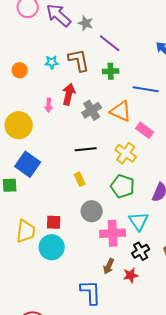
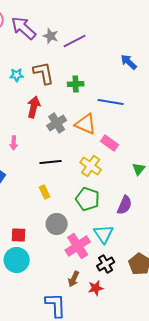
purple line: (110, 43) -> (75, 41), moved, turned -65
pink arrow: (49, 105) -> (14, 143), moved
pink cross: (113, 233) -> (78, 246), turned -30

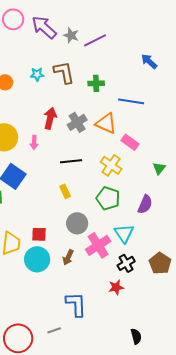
red arrow: (34, 107) -> (50, 118), moved
brown arrow: (74, 279) -> (68, 257), moved

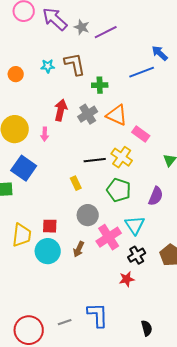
green cross: (96, 83) -> (100, 85), moved
blue line: (131, 101) -> (142, 72), moved, turned -30
black line: (71, 161) -> (95, 160), moved
blue L-shape: (76, 304) -> (98, 315), moved

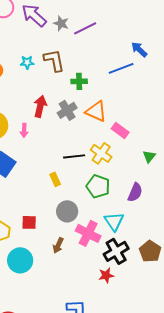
pink cross: (109, 237) -> (88, 233), turned -30
cyan circle: (48, 251) -> (20, 260), moved
black cross: (137, 255) -> (116, 251), size x1.4

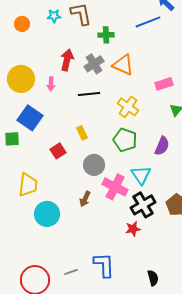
pink rectangle: (120, 130) -> (164, 84), moved, turned -54
black line: (74, 156) -> (89, 94), moved
red square: (29, 222) -> (58, 151), moved, turned -35

